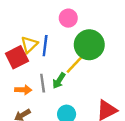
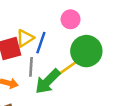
green arrow: (59, 81) -> (48, 81), size x1.6
gray line: (43, 83) -> (31, 67), moved

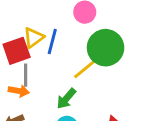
gray line: (31, 67) -> (26, 75), moved
green arrow: (48, 81) -> (66, 99), moved, size x0.7

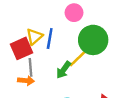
green arrow: (66, 99) -> (63, 70), moved

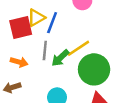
green circle: (93, 40) -> (94, 69), moved
gray line: (30, 67) -> (45, 50), moved

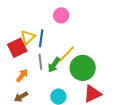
orange arrow: (19, 62) -> (22, 75), turned -56

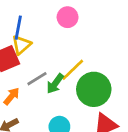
blue line: (41, 38) -> (18, 28), moved
gray line: (40, 62) -> (37, 79), turned 63

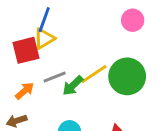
pink circle: (68, 17) -> (133, 20), moved
green circle: (94, 89) -> (127, 76), moved

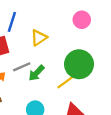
yellow triangle: (44, 39) -> (39, 38), moved
yellow line: (94, 74) -> (67, 81), moved

